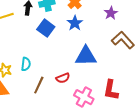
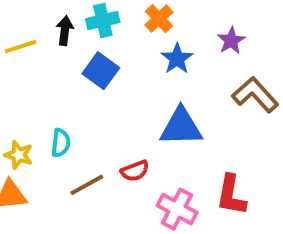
blue star: (75, 23) -> (177, 59), moved
brown line: (39, 85) -> (87, 185), turned 36

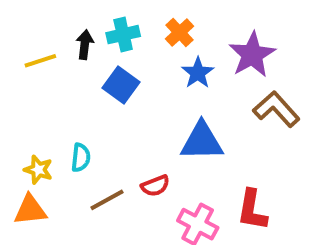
purple star: (231, 41) -> (252, 55), size x1.6

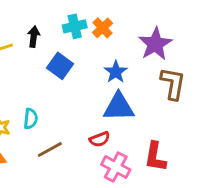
cyan cross: (123, 35) -> (75, 26), moved
blue star: (198, 73) -> (116, 72), moved
brown L-shape: (276, 109) -> (173, 84), turned 52
red semicircle: (155, 186) -> (100, 139), moved

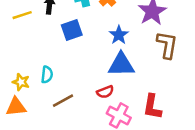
blue square: (60, 66) -> (72, 30), turned 35

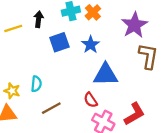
blue star: (119, 35) -> (91, 45), moved
red semicircle: (105, 92) -> (91, 100), turned 77
red L-shape: (152, 107) -> (134, 114), turned -130

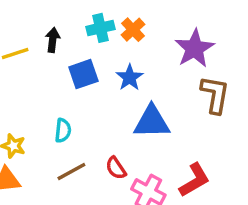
cyan semicircle: (36, 84) -> (63, 130), moved
red semicircle: (91, 100) -> (116, 168), moved

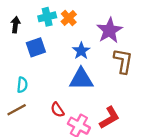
blue star: (130, 77) -> (81, 51), moved
brown line: (71, 171) -> (17, 110), moved

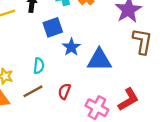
blue star: (81, 51) -> (71, 47), moved
red semicircle: (57, 110) -> (64, 91), moved, turned 56

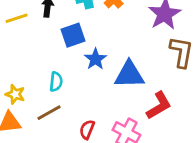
red semicircle: (64, 91) -> (87, 130), moved
red L-shape: (128, 99) -> (159, 106), moved

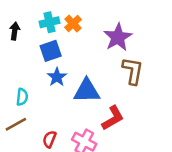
blue square: (73, 35) -> (51, 51), moved

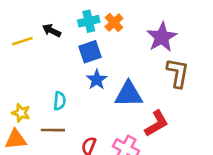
black arrow: (15, 31) -> (52, 30), turned -70
brown line: (16, 124) -> (53, 130), turned 30

